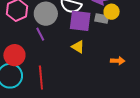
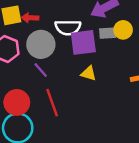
yellow circle: (112, 12) -> (123, 30), moved
red line: (41, 78) -> (52, 103), moved

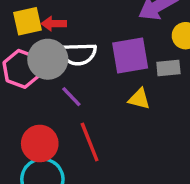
white semicircle: (68, 27) -> (78, 54), moved
gray rectangle: (108, 33) -> (168, 68), moved
gray circle: (41, 44) -> (48, 59), moved

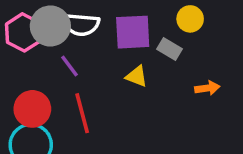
gray rectangle: (168, 68) -> (169, 49), turned 30

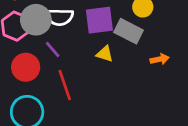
gray rectangle: (169, 49) -> (128, 31), size x1.5
red circle: (32, 109) -> (26, 67), moved

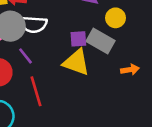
purple square: (99, 20) -> (78, 39), moved, size x0.6
yellow triangle: (105, 54) -> (76, 62), size x1.6

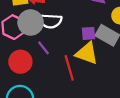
red line: (36, 91) -> (69, 68), moved

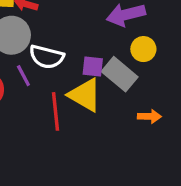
white semicircle: (50, 21) -> (47, 57), moved

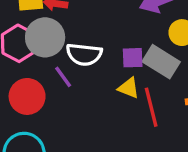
yellow triangle: (85, 95) -> (129, 88), size x0.6
red line: (55, 111) -> (151, 107), moved

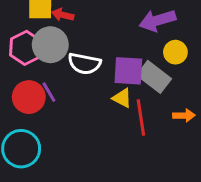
purple square: (133, 58) -> (128, 71), size x1.5
purple line: (63, 77) -> (49, 92), moved

